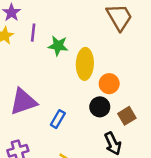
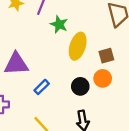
orange circle: (109, 84) -> (103, 78), moved
brown square: (127, 116) -> (106, 56), moved

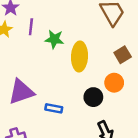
brown square: (106, 56) -> (123, 55), moved
blue rectangle: (42, 87) -> (54, 108), turned 70

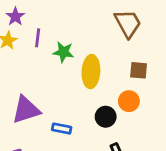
brown square: (123, 55) -> (139, 70), turned 35

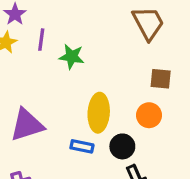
yellow ellipse: (91, 72) -> (99, 113), moved
black circle: (106, 117) -> (122, 146), moved
blue rectangle: (62, 129) -> (82, 146), moved

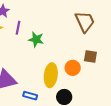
orange circle: (149, 115) -> (73, 68), moved
blue rectangle: (82, 146) -> (30, 96), moved

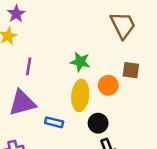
purple line: (18, 28) -> (29, 66), moved
green star: (36, 39) -> (80, 62), moved

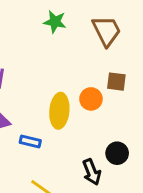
green star: (80, 62) -> (55, 22), moved
black circle: (98, 123) -> (117, 153), moved

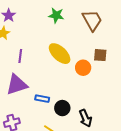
yellow ellipse: (59, 111) -> (60, 54), moved, turned -50
black circle: (117, 153) -> (62, 108), moved

